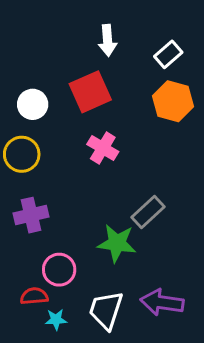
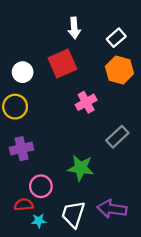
pink cross: (103, 148) -> (86, 102), moved, turned 30
gray rectangle: (148, 212) -> (117, 137), moved

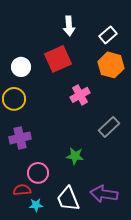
green star: (81, 168) -> (75, 156), size x0.7
white trapezoid: (73, 214) -> (68, 199), turned -40

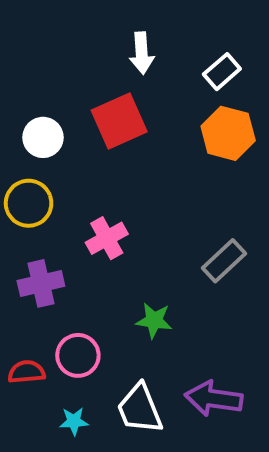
pink cross: (80, 95) -> (107, 238), moved
red semicircle: (22, 190) -> (27, 372), moved

